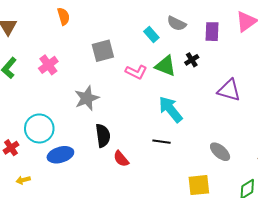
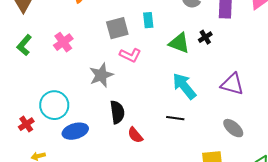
cyan rectangle: (151, 35) -> (148, 20), moved, turned 35
pink L-shape: (136, 72) -> (130, 55), moved
purple triangle: (229, 90) -> (232, 84), moved

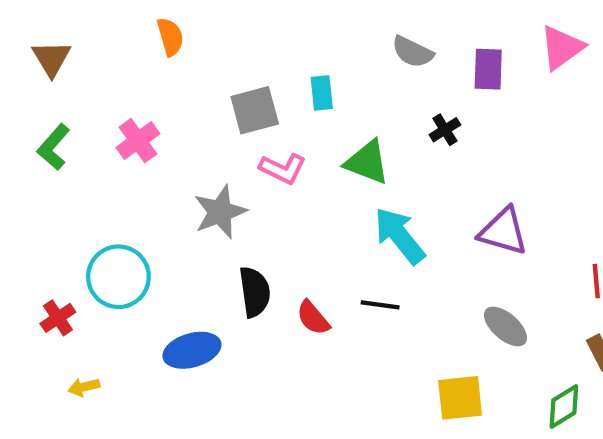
green triangle: (179, 43) -> (367, 162), moved
blue ellipse: (75, 131) -> (192, 350), moved
red semicircle: (135, 135) -> (313, 318), moved

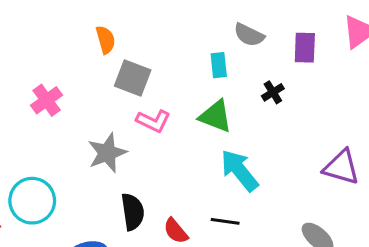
orange semicircle: (170, 37) -> (106, 40), moved
cyan rectangle: (322, 93) -> (219, 65), moved
gray square: (255, 110) -> (133, 78), turned 36
purple triangle: (503, 231) -> (341, 167), moved

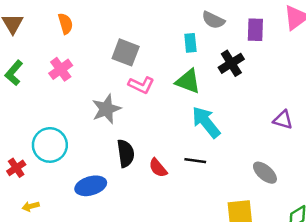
orange semicircle: (106, 40) -> (65, 24), moved
black cross: (273, 92) -> (231, 63), size x1.5
purple triangle: (341, 167) -> (283, 120), size x0.7

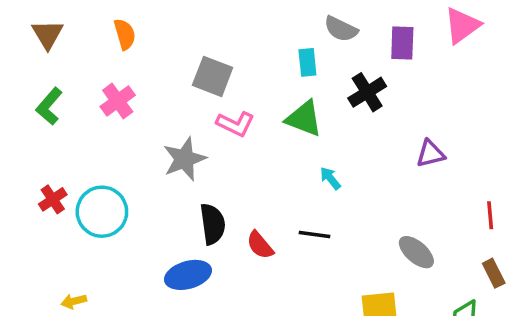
purple triangle: (283, 120) -> (430, 154), moved, turned -30
cyan arrow: (206, 122) -> (330, 178), size x0.5
red cross: (16, 168) -> (53, 199), moved
blue ellipse: (91, 186) -> (188, 275), moved

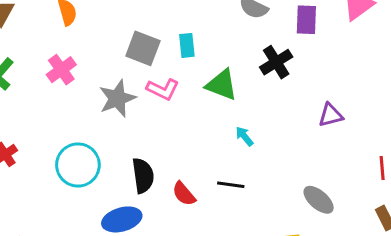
cyan rectangle: (307, 62) -> (187, 45), moved
gray star: (184, 159) -> (117, 98), moved
cyan circle: (102, 212) -> (78, 165), moved

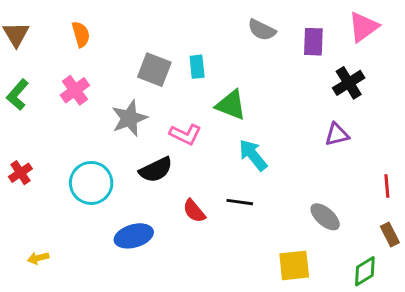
black cross: (276, 62) -> (349, 83), moved
pink L-shape: (163, 89) -> (185, 134), moved
cyan arrow: (244, 136) -> (253, 155), size x1.6
black semicircle: (143, 176) -> (156, 170), moved, turned 72

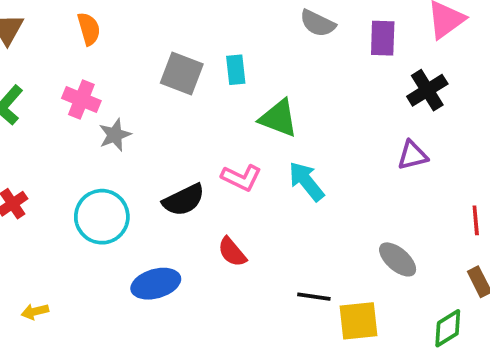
pink cross: (75, 90) -> (81, 100), turned -32
gray star: (129, 118) -> (115, 135), moved, size x0.7
pink L-shape: (185, 134) -> (241, 178), moved
black line: (240, 202) -> (314, 297), moved

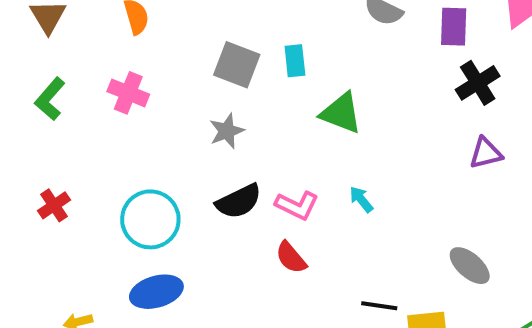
black cross: (427, 90) -> (478, 83), moved
gray star: (115, 135) -> (227, 131), moved
pink L-shape: (241, 178) -> (297, 205), moved
cyan arrow: (306, 181) -> (361, 199), moved, size x0.6
blue ellipse: (156, 284) -> (156, 292), moved

